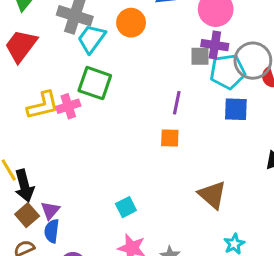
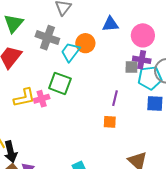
cyan trapezoid: (91, 39) -> (70, 52), moved

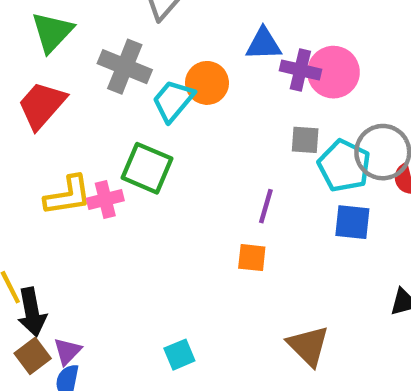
purple cross: (142, 60) -> (300, 70), moved
cyan pentagon: (150, 78) -> (344, 166), turned 30

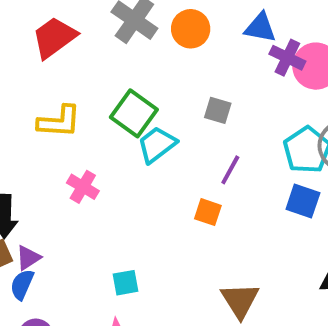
orange circle: (207, 83) -> (191, 29), moved
cyan trapezoid: (173, 101) -> (157, 145), moved
gray square: (305, 140) -> (218, 110), moved
pink cross: (105, 200) -> (83, 187), moved, turned 32

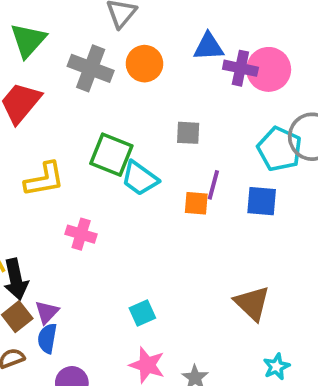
cyan trapezoid: (157, 145) -> (140, 178), turned -93
blue square: (303, 201) -> (262, 201), moved
orange square: (208, 212) -> (196, 203), moved

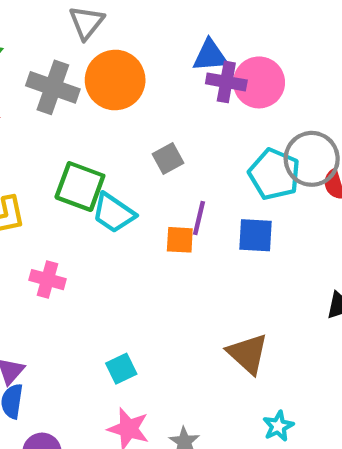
blue triangle: (209, 47) -> (210, 56), moved
orange circle: (144, 64) -> (115, 80), size x1.4
gray square: (188, 133) -> (168, 159), turned -30

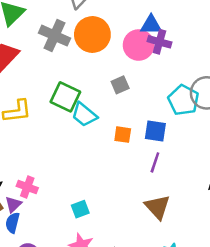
pink circle: (259, 82) -> (139, 45), moved
purple line: (199, 218) -> (155, 162), moved
blue square: (255, 235) -> (155, 131), moved
pink cross: (48, 280) -> (27, 187), moved

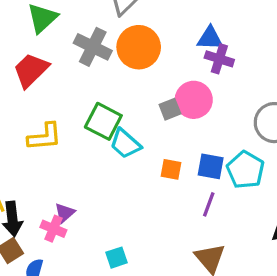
pink circle: (139, 45) -> (194, 100), moved
cyan pentagon: (183, 100) -> (245, 170), moved
purple triangle: (13, 204) -> (65, 213), moved

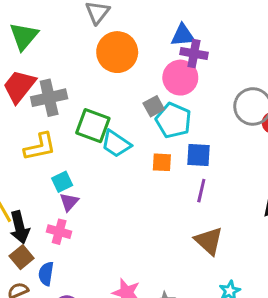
gray cross: (93, 47) -> (49, 98), moved, turned -32
pink circle: (194, 100) -> (180, 78), moved
cyan pentagon: (245, 170) -> (173, 120), moved
purple triangle: (65, 213) -> (69, 202), moved
cyan square: (117, 258) -> (62, 182), moved

